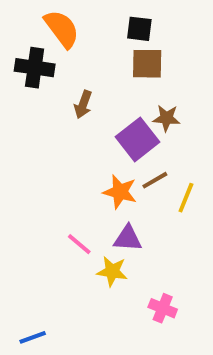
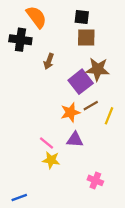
brown star: (167, 118) -> (98, 69), size x1.5
orange star: (120, 192) -> (70, 112), turned -30
yellow star: (112, 271) -> (51, 160), moved

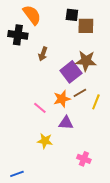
brown square: (86, 37) -> (86, 26), moved
pink line: (47, 143) -> (40, 108), moved

